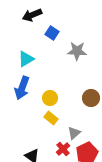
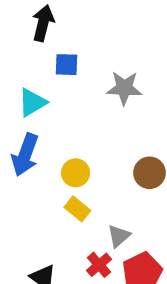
black arrow: (32, 15) -> (43, 23), turned 126
blue square: (52, 33) -> (67, 65), moved, turned -32

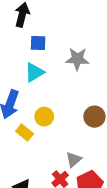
cyan triangle: (32, 102) -> (34, 72), moved
yellow rectangle: (77, 209) -> (25, 133), moved

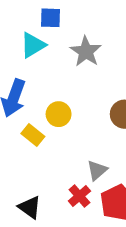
gray star: (77, 59) -> (86, 51), moved, turned 30
cyan triangle: (34, 72) -> (33, 45), moved

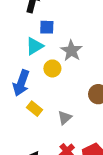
yellow circle: (59, 114) -> (52, 68), moved
gray triangle: (97, 170) -> (65, 118), moved

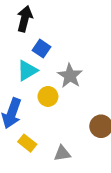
blue square: (47, 27) -> (41, 49), turned 32
gray triangle: (65, 118) -> (62, 153), turned 32

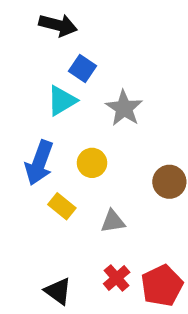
black arrow: (25, 19) -> (58, 25), turned 90
yellow circle: (48, 96) -> (92, 163), moved

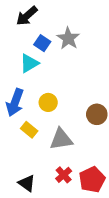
black arrow: (58, 25) -> (27, 16), turned 125
gray star: (124, 108) -> (68, 38), moved
gray triangle: (113, 221) -> (61, 139), size x1.5

